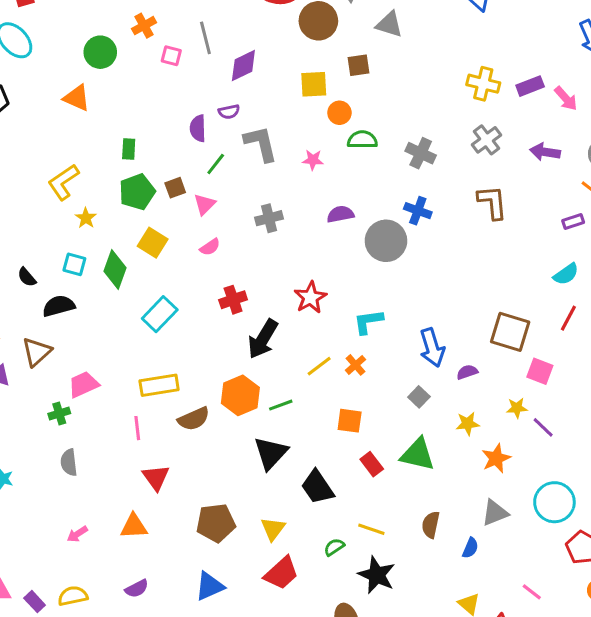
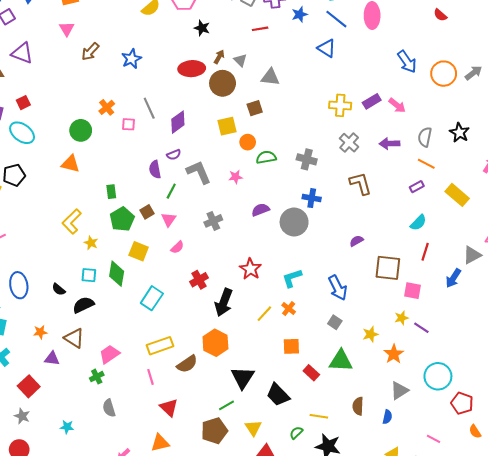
brown triangle: (37, 352) -> (74, 338), turned -35
purple semicircle: (467, 372) -> (356, 241), moved
green line: (281, 405) -> (227, 405), moved

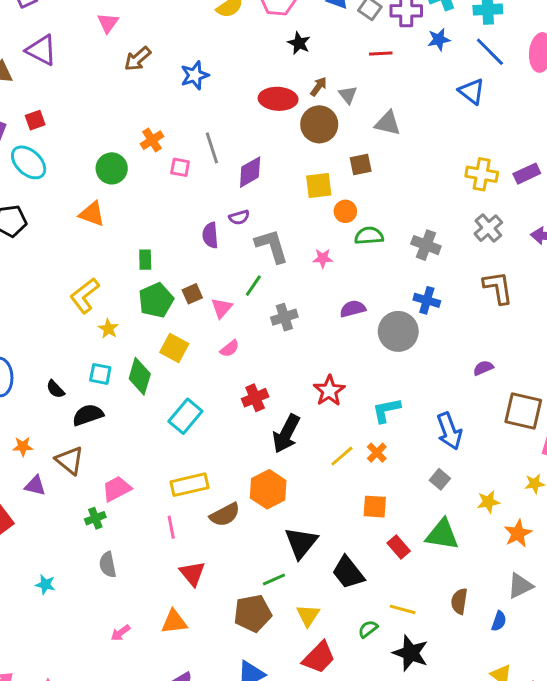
green line: (171, 191) -> (253, 286), moved

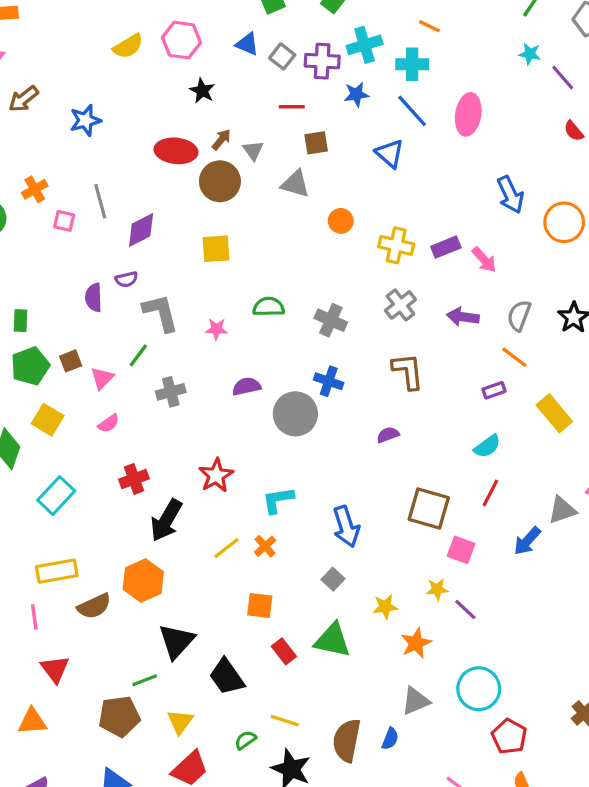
brown square: (361, 164) -> (316, 143), moved
orange circle: (345, 211) -> (341, 221), moved
purple semicircle: (483, 368) -> (388, 435), moved
brown semicircle: (459, 601) -> (347, 740), moved, size x1.5

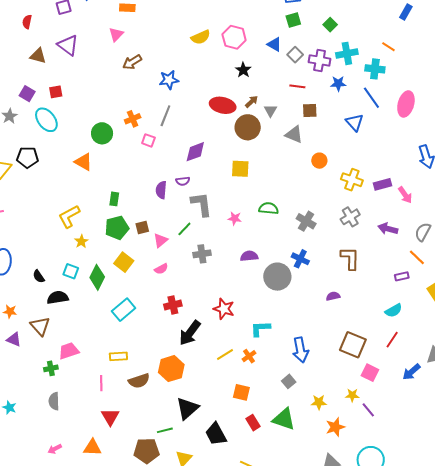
gray line: (100, 201) -> (165, 116), moved, turned 30
red star: (216, 475) -> (224, 309), turned -30
yellow rectangle: (57, 571) -> (118, 356), size x0.7

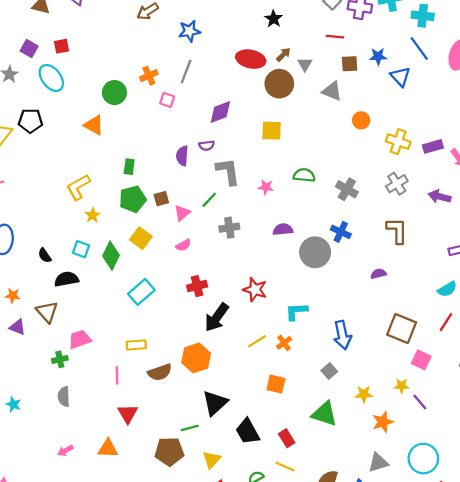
blue star: (338, 84) -> (378, 56), moved
red rectangle: (253, 423) -> (287, 438), moved

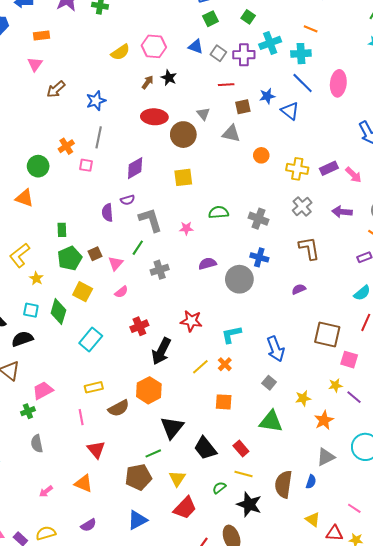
brown arrow: (283, 55) -> (148, 82), moved
orange triangle: (108, 449) -> (84, 483), turned 30

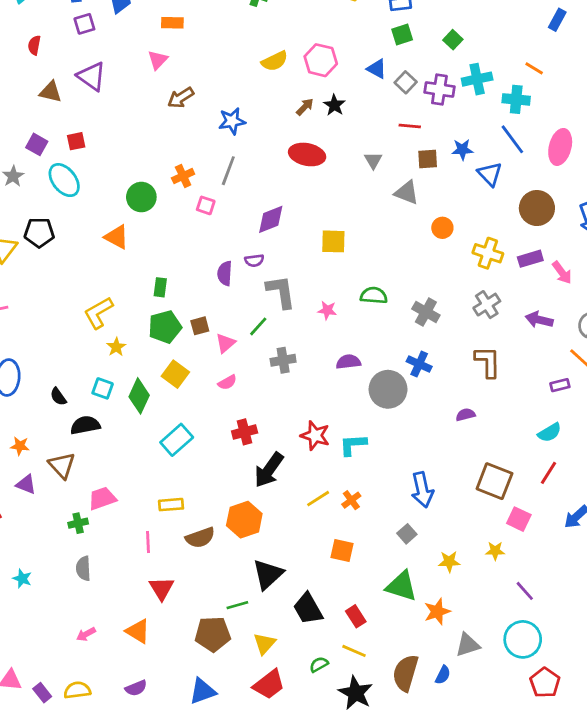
brown circle: (183, 135) -> (537, 208), moved
cyan L-shape: (231, 334) -> (353, 445), moved
purple line: (354, 397) -> (525, 591), moved
orange star: (324, 420) -> (437, 612), moved

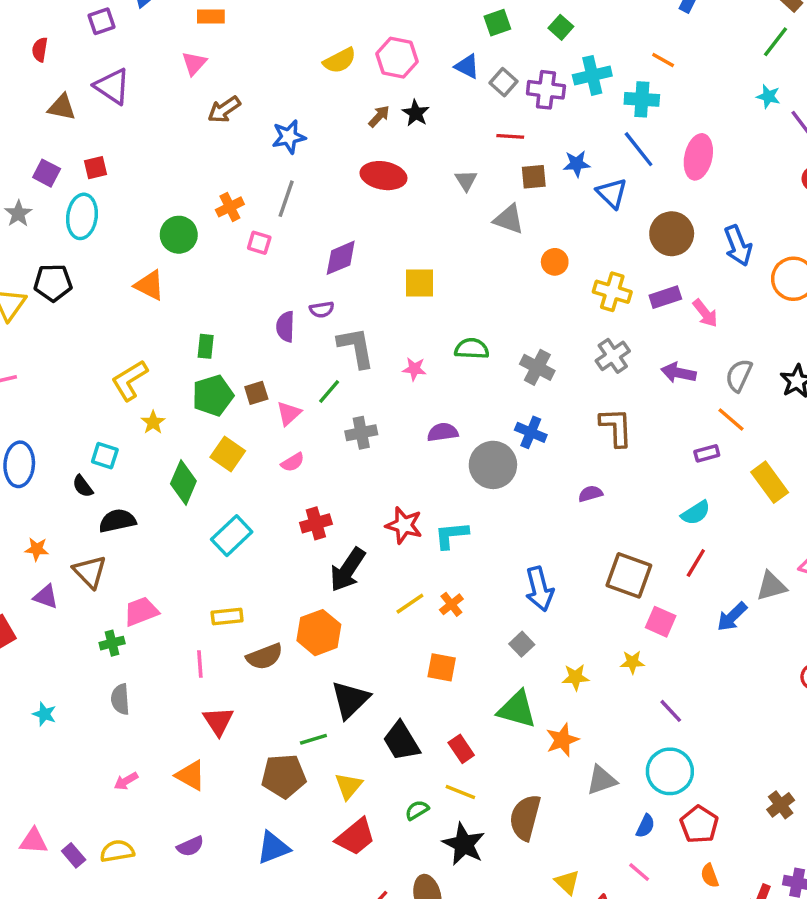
cyan ellipse: (64, 180) -> (82, 216), turned 48
cyan square: (103, 388) -> (105, 456), moved
blue semicircle: (443, 675) -> (645, 826), moved

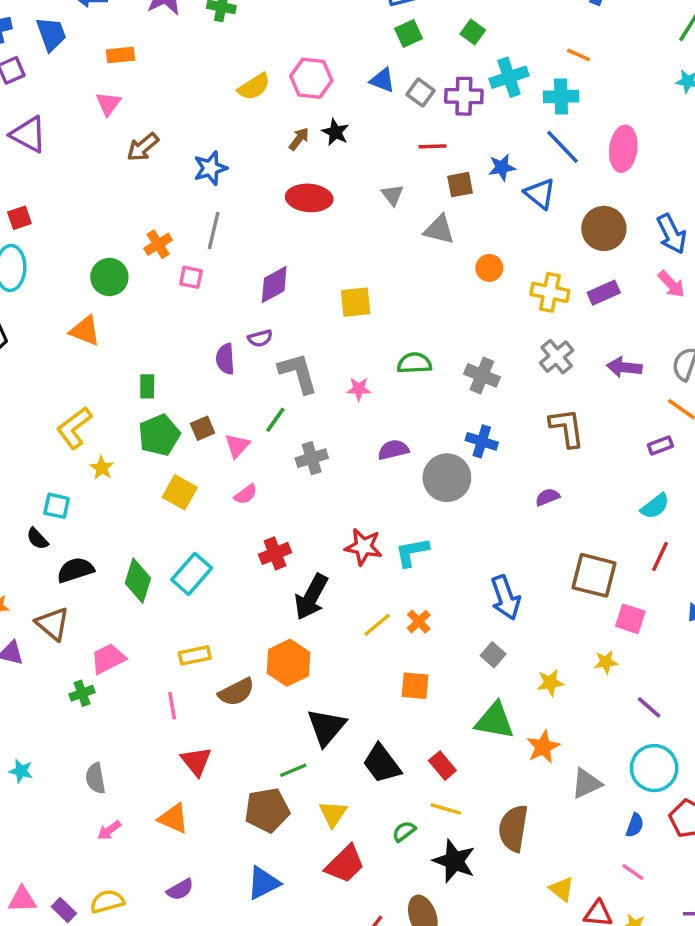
pink arrow: (705, 313) -> (671, 284), moved
green diamond: (183, 482) -> (138, 581), moved
gray semicircle: (120, 699) -> (96, 778), moved

